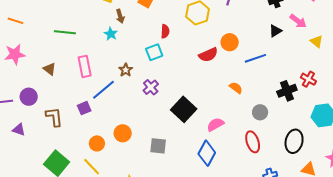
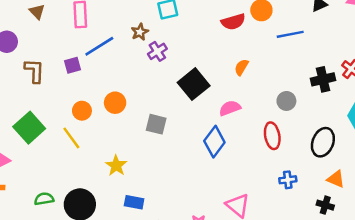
brown star: (126, 70) -> (140, 32), moved
orange semicircle: (236, 88) -> (241, 67), moved, turned -104

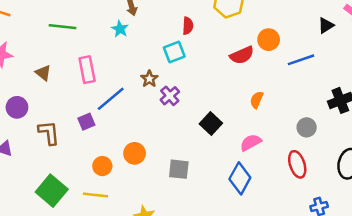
black square: (194, 84) -> (211, 124), size x0.7
yellow line: (71, 138) -> (96, 195), turned -40

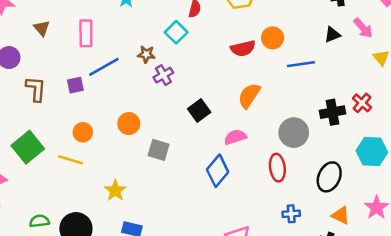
cyan square: (174, 52) -> (176, 32), turned -35
brown star: (149, 79) -> (146, 54), turned 30
orange semicircle: (257, 100) -> (249, 96), size x1.5
gray circle: (307, 127) -> (294, 133), size x1.5
orange circle: (135, 153) -> (129, 124), moved

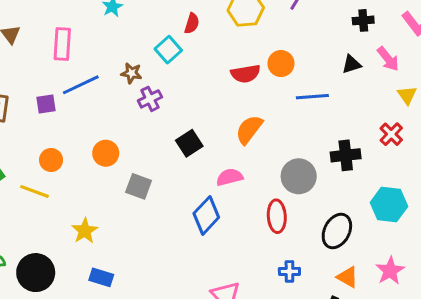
red cross: (362, 103) -> (391, 134), moved

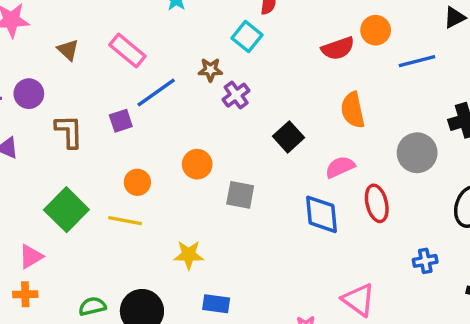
pink rectangle: (62, 44) -> (127, 51), turned -44
orange semicircle: (249, 130) -> (353, 110), turned -40
blue diamond: (206, 215) -> (322, 214), turned -39
red ellipse: (277, 216) -> (377, 203), moved
yellow star: (85, 231) -> (189, 255), turned -30

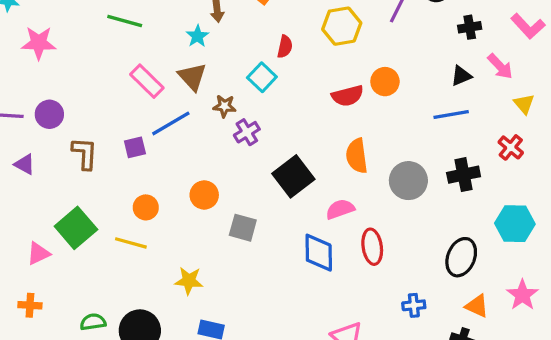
brown triangle: (68, 50) -> (192, 77), moved, size x1.4
blue line: (417, 61) -> (451, 115), moved
black square: (289, 137) -> (293, 176), size x1.4
gray circle: (417, 153) -> (408, 181), moved
pink triangle: (31, 257) -> (38, 253), moved

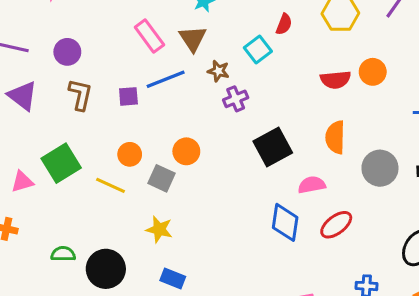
purple circle: (49, 114) -> (67, 52), moved
purple triangle: (25, 164) -> (23, 96), size x1.5
gray square: (243, 228) -> (162, 178), moved
red ellipse: (372, 247) -> (336, 225), turned 52

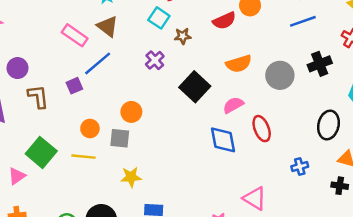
brown star: (218, 71) -> (183, 36), moved
orange semicircle: (335, 137) -> (239, 64), turned -90
red ellipse: (336, 225) -> (262, 129), turned -55

